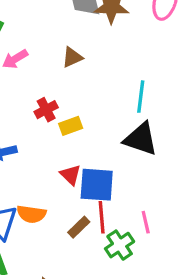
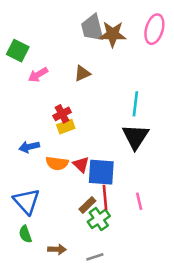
yellow rectangle: (71, 126) -> (66, 127), moved
black triangle: (141, 139) -> (135, 137), turned 44
orange semicircle: (31, 214) -> (57, 163), moved
green cross: (120, 245) -> (99, 219), moved

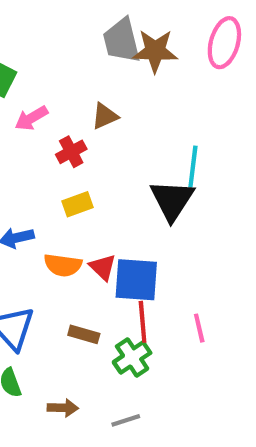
red cross: (62, 114) -> (71, 152), moved
black triangle: (135, 137) -> (172, 200), moved
brown rectangle: (87, 205) -> (84, 334), moved, turned 60

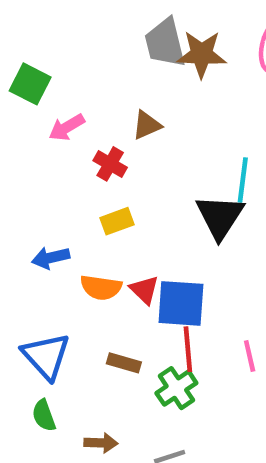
red cross: (71, 152) -> (110, 164), turned -32

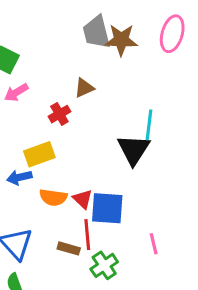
pink arrow: (67, 127) -> (16, 92), moved
red cross: (110, 164) -> (59, 114), turned 30
yellow rectangle: (117, 221) -> (39, 154), moved, size x1.4
red line: (188, 349) -> (87, 235), moved

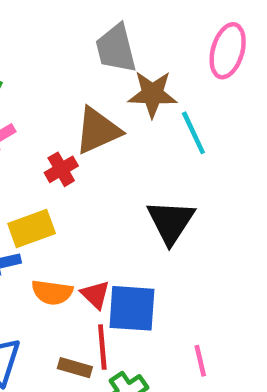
brown star: (121, 40) -> (152, 94), moved
brown triangle: (84, 88) -> (98, 131), size x1.6
cyan line: (149, 125) -> (193, 133), moved, turned -32

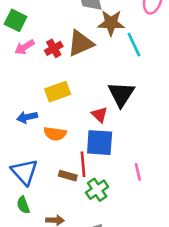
red cross: (61, 169) -> (54, 48), moved
yellow rectangle: (32, 229) -> (58, 92), moved
red triangle: (95, 295) -> (100, 115), moved

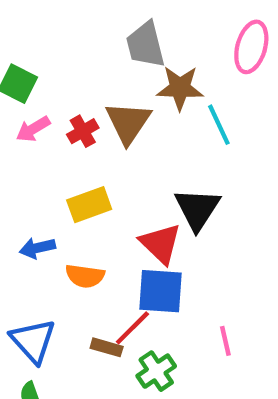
brown triangle: (81, 43) -> (128, 123), turned -32
red triangle: (100, 115) -> (161, 244), size x1.5
red line: (83, 164) -> (132, 328), turned 50

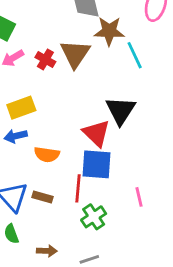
red cross: (83, 131) -> (45, 59), turned -30
yellow rectangle: (89, 205) -> (21, 108), moved
red line: (132, 328) -> (78, 188), turned -40
brown rectangle: (107, 347) -> (43, 197), moved

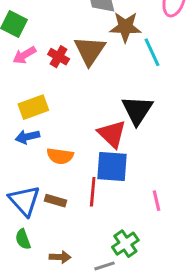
green cross: (94, 217) -> (125, 244), moved

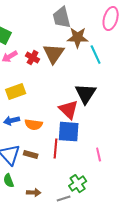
blue arrow: (27, 137) -> (12, 121), moved

